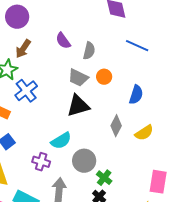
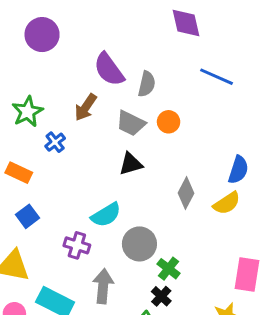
purple semicircle: (63, 41) -> (109, 69), size x1.4
brown arrow: (23, 49) -> (86, 107), moved
blue cross: (26, 91) -> (55, 142), size x0.6
blue semicircle: (136, 95) -> (238, 170), moved
black triangle: (78, 106) -> (131, 164), size x0.7

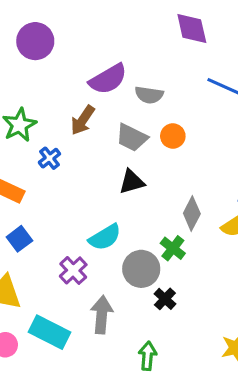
purple semicircle: (109, 69) -> (108, 79), turned -84
gray semicircle: (147, 84) -> (149, 95), turned 85
purple cross: (77, 245) -> (73, 270), turned 30
green cross: (169, 269) -> (173, 248), moved
black cross: (161, 296) -> (165, 299), moved

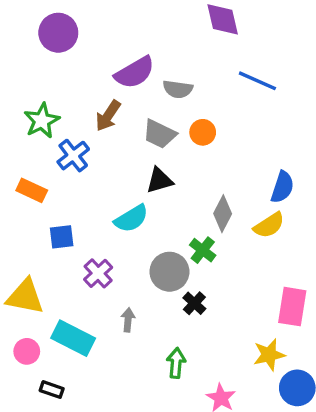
blue cross: (49, 158) -> (73, 156), size x1.4
cyan semicircle: (105, 237) -> (131, 219), moved
blue square: (19, 239) -> (62, 237), moved, turned 30
gray arrow: (102, 315) -> (128, 320), size x0.6

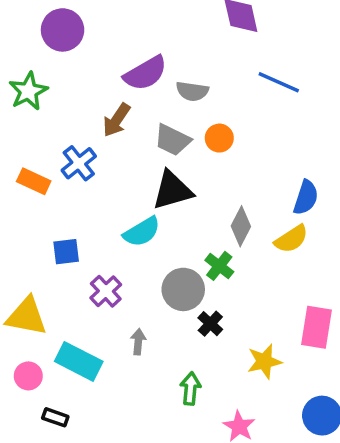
green star: (42, 121) -> (28, 91), moved
black triangle: (160, 180) -> (172, 190), size x1.4
orange rectangle: (32, 190) -> (34, 181), moved
yellow star: (269, 355) -> (264, 361), moved

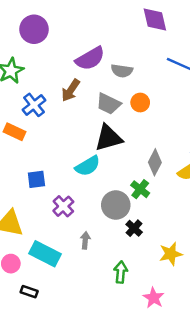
blue cross: (79, 163) -> (34, 105), moved

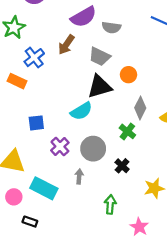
orange circle: (140, 103) -> (128, 75), moved
gray circle: (116, 205) -> (93, 149), moved

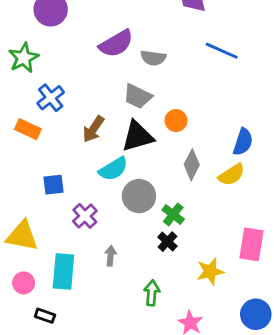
brown arrow: (66, 45) -> (93, 129), moved
green cross: (127, 131) -> (173, 215), moved
gray circle: (93, 149) -> (139, 196), moved
cyan rectangle: (44, 188) -> (63, 272), turned 68

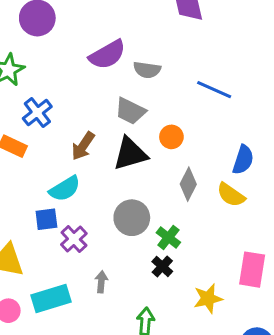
blue line: (222, 51) -> (214, 90), moved
cyan semicircle: (113, 169) -> (65, 189), moved
yellow semicircle: (232, 175) -> (231, 195), turned 68
blue square: (54, 185) -> (46, 219), moved
cyan rectangle: (63, 272) -> (51, 298), turned 68

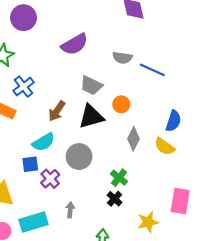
gray semicircle: (147, 70) -> (122, 58), moved
gray circle: (132, 218) -> (79, 157), moved

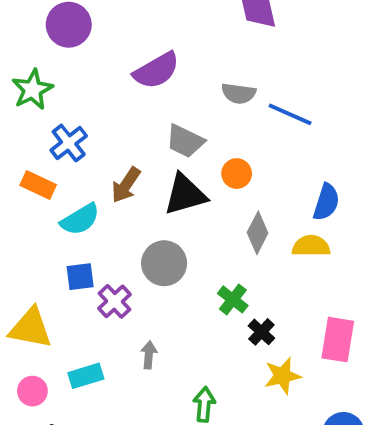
cyan semicircle: (43, 142) -> (80, 219), moved
yellow semicircle: (165, 147) -> (311, 246), turned 145
black cross: (115, 199) -> (261, 332), moved
cyan rectangle: (34, 222) -> (86, 376), size x0.7

